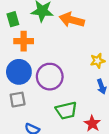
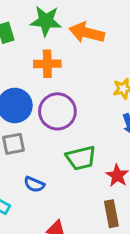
orange cross: (24, 41) -> (47, 64), moved

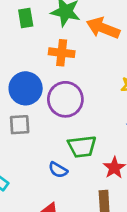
blue semicircle: (34, 184) -> (58, 170), moved

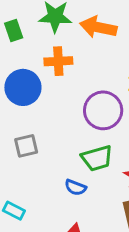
blue circle: (26, 88) -> (23, 87), moved
purple circle: (65, 99) -> (103, 110), moved

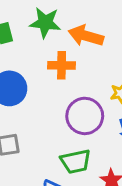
orange cross: (58, 61) -> (62, 65), moved

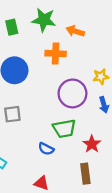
orange arrow: (86, 36) -> (75, 31), size x0.7

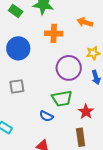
green rectangle: (12, 27) -> (16, 11), turned -40
orange arrow: (75, 31) -> (85, 22), moved

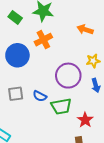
orange cross: (54, 33) -> (43, 40), moved, turned -30
blue semicircle: (46, 116) -> (40, 96), moved

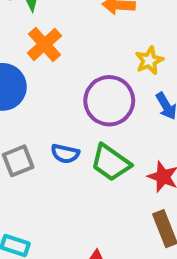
green trapezoid: (61, 106) -> (111, 163), turned 60

